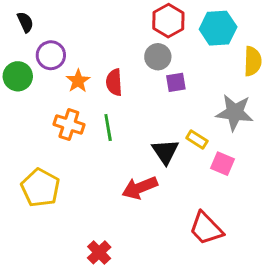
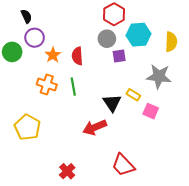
black semicircle: (25, 22) -> (26, 16), moved
cyan hexagon: (218, 28) -> (138, 35), moved
red trapezoid: (206, 228) -> (123, 165), moved

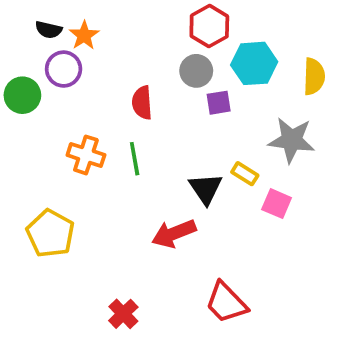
black semicircle: (26, 16) -> (49, 30), turned 128
orange star: (53, 55) -> (84, 35), moved

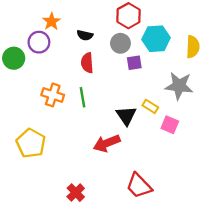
black semicircle: (49, 30) -> (85, 35), moved

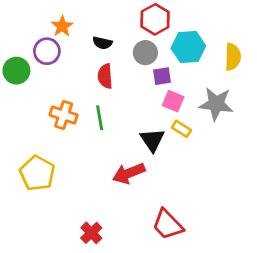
pink square: (170, 125) -> (173, 101), moved

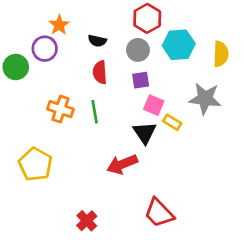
purple square: (162, 76) -> (141, 80), moved
pink square: (173, 101) -> (154, 105), moved

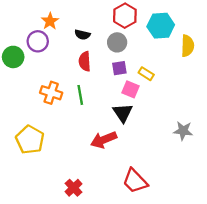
cyan hexagon: (179, 45) -> (161, 26), moved
gray star: (205, 99) -> (183, 131), moved, size x0.7
yellow rectangle: (172, 122) -> (146, 74), moved

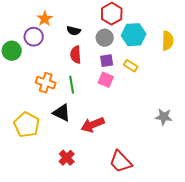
cyan hexagon: (161, 26) -> (134, 35), moved
pink square: (131, 89) -> (106, 80), moved
black triangle: (123, 113) -> (62, 113), moved, turned -30
red cross: (73, 188) -> (67, 158), moved

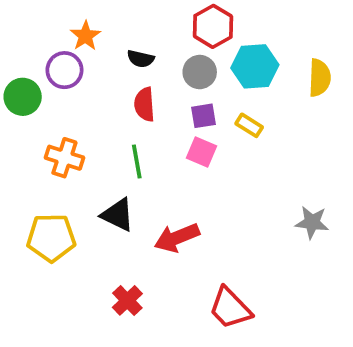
orange cross: (46, 83) -> (64, 158), moved
yellow pentagon: (27, 125) -> (51, 238), turned -30

